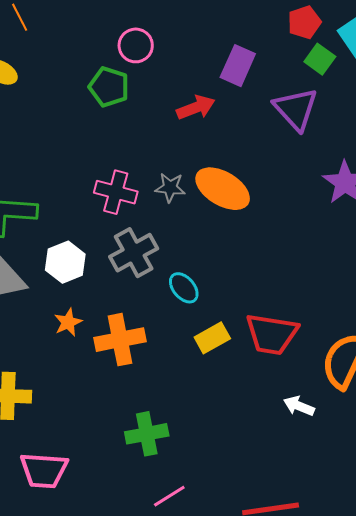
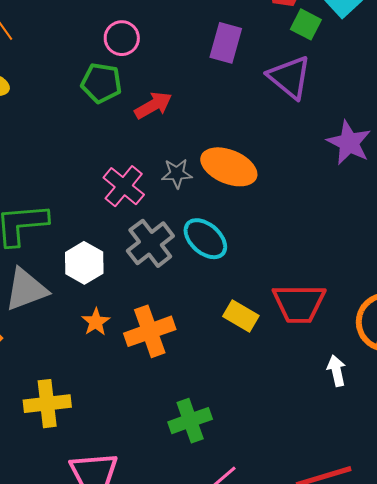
red arrow: (196, 108) -> (153, 105), moved
pink cross: (116, 192) -> (124, 186), turned 33
cyan ellipse: (184, 288) -> (205, 239), moved, size x1.4
yellow rectangle: (212, 338) -> (241, 316), turned 68
white arrow: (299, 406) -> (336, 371), turned 64

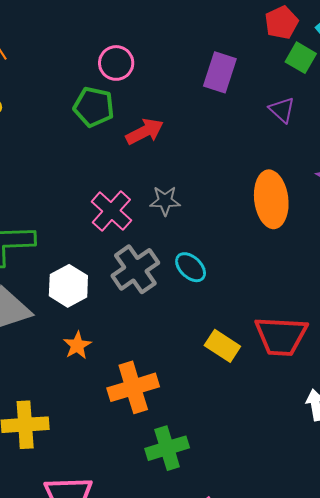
purple triangle: (289, 77) -> (282, 110), size x0.6
orange ellipse: (229, 167) -> (271, 199), moved, turned 58
cyan ellipse: (205, 239) -> (191, 267), size x0.7
orange cross: (150, 331) -> (133, 387), moved

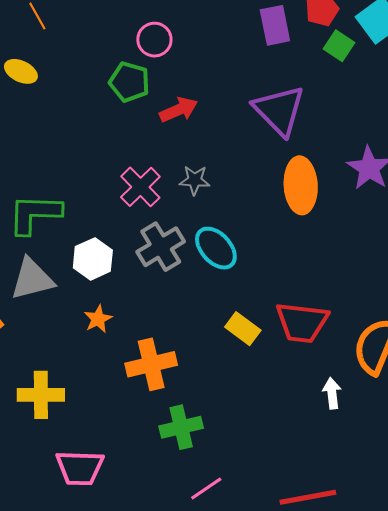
purple rectangle: (220, 72) -> (275, 25), moved, turned -33
purple triangle: (282, 110) -> (279, 110), moved, size x2.0
cyan ellipse: (191, 267) -> (216, 248), size x1.4

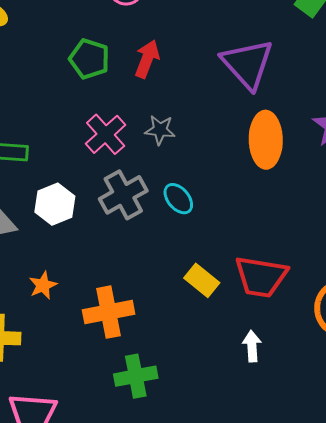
green pentagon: (129, 82) -> (89, 59), moved
red arrow: (179, 110) -> (147, 59), turned -48
cyan ellipse: (216, 248) -> (178, 199), size x0.7
orange star: (98, 319) -> (43, 285), moved
white arrow: (332, 393) -> (252, 346), moved

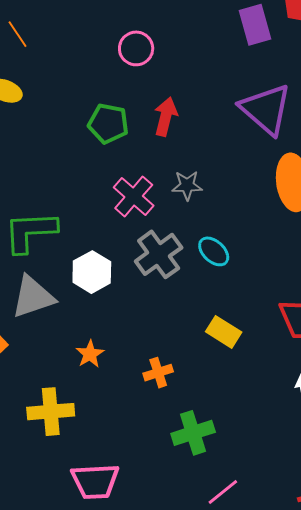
yellow rectangle: (202, 280) -> (224, 332), moved
orange cross: (109, 312) -> (158, 373), size x0.6

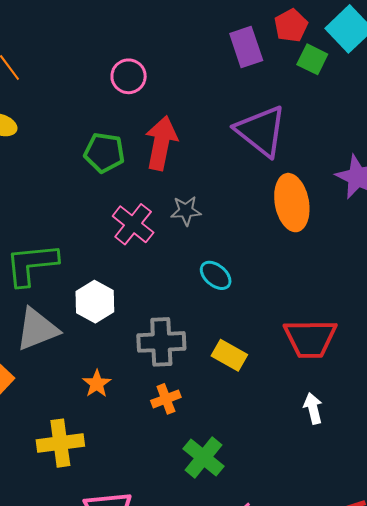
red arrow: (166, 117) -> (161, 143), size x1.4
gray cross: (159, 254) -> (161, 342), moved, turned 36
green cross: (193, 433) -> (204, 458), turned -30

